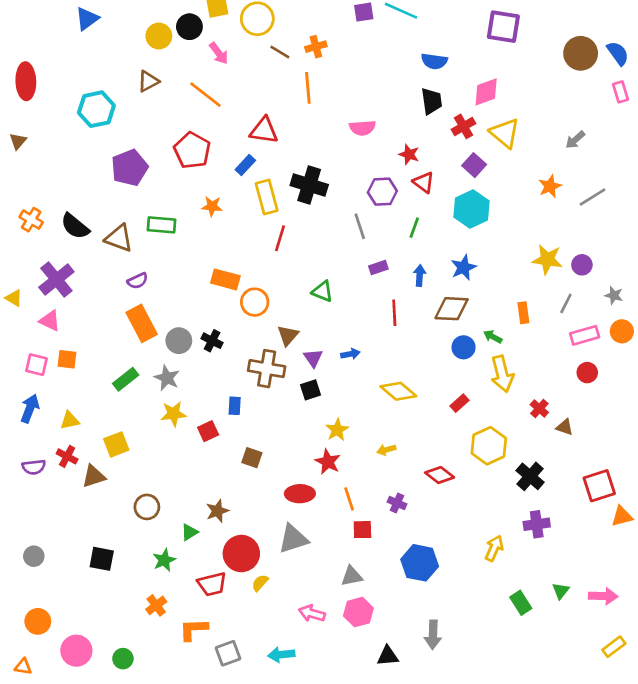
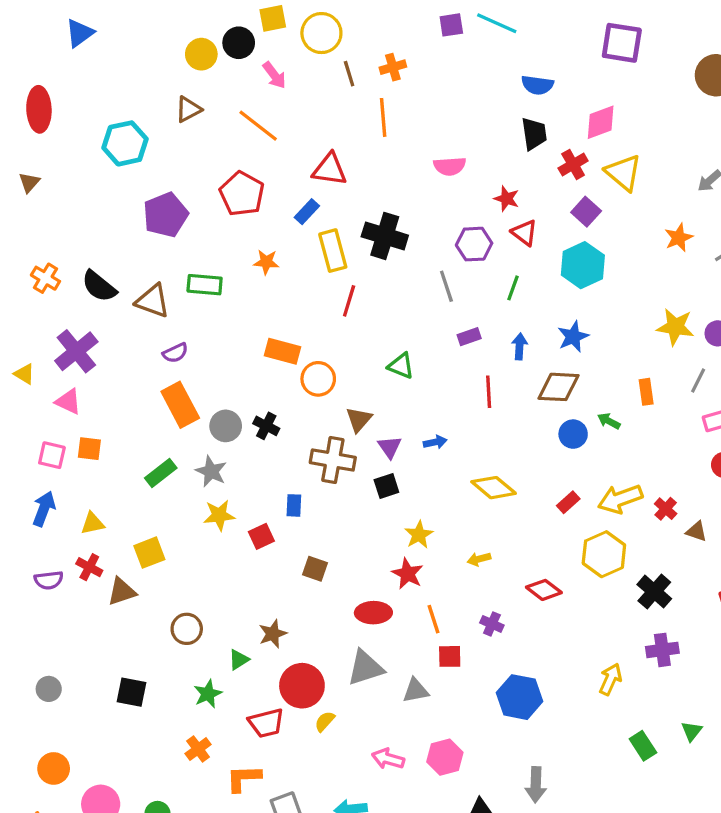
blue triangle: (87, 19) -> (80, 33), moved
brown line: (280, 52) -> (349, 74), turned 42
yellow arrow: (502, 374) -> (620, 499), moved, turned 84
gray triangle: (352, 576) -> (416, 691), moved

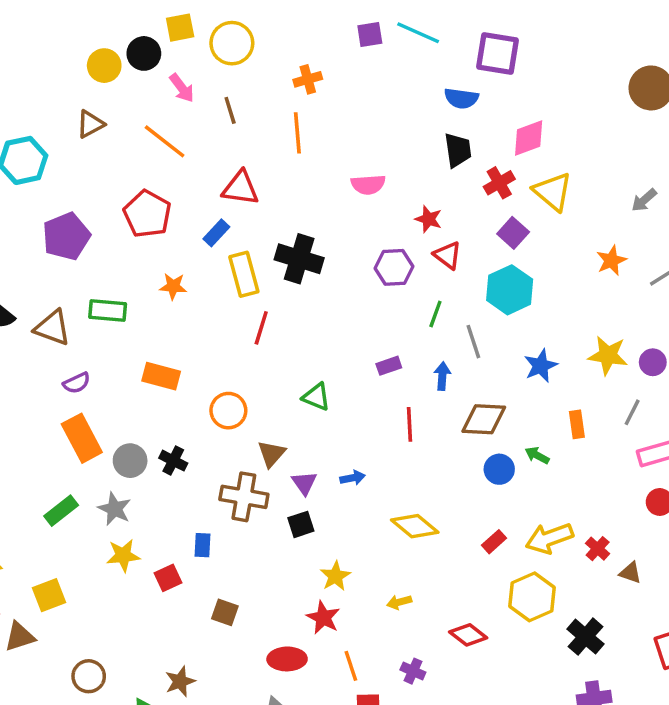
purple square: (622, 43) -> (498, 53), moved
brown line: (349, 74) -> (230, 110), moved
gray line: (446, 286) -> (473, 342), moved
blue star: (573, 337) -> (541, 366), moved
orange rectangle: (282, 351) -> (161, 376), moved

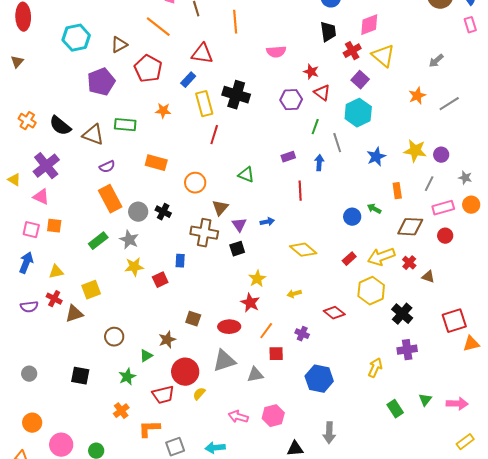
brown triangle: (90, 124) -> (119, 45), moved
brown diamond: (484, 419) -> (410, 227), moved
brown square: (225, 612) -> (193, 319), moved
orange line: (351, 666) -> (266, 331), turned 54

